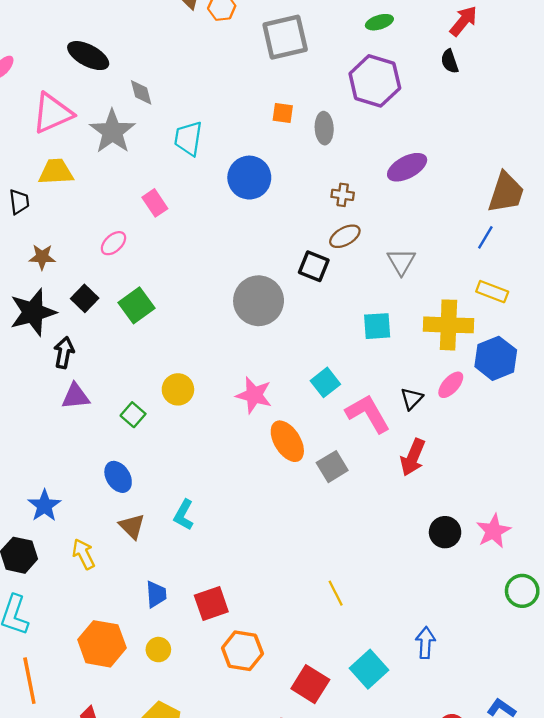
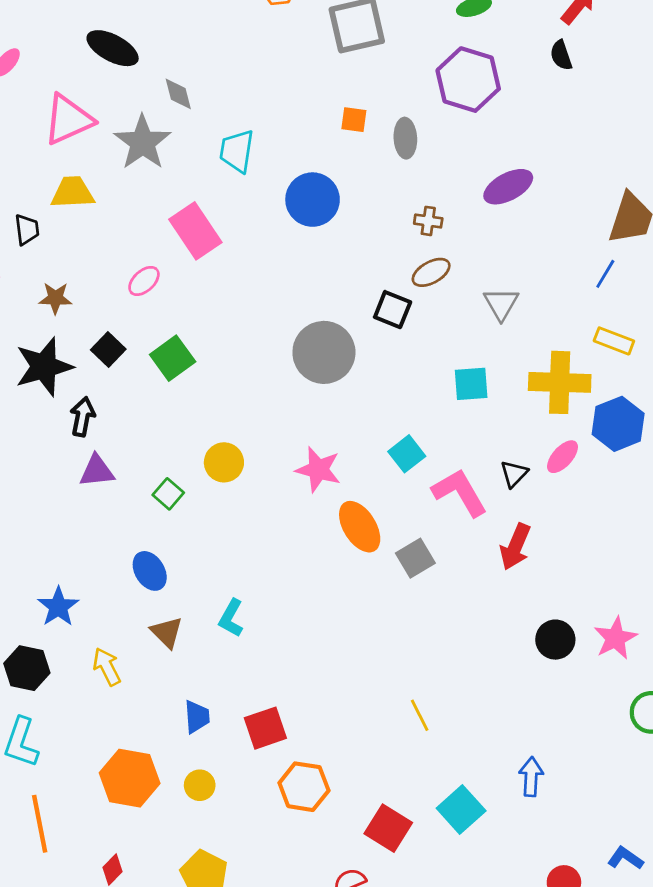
pink rectangle: (155, 203) -> (195, 231), size x1.6

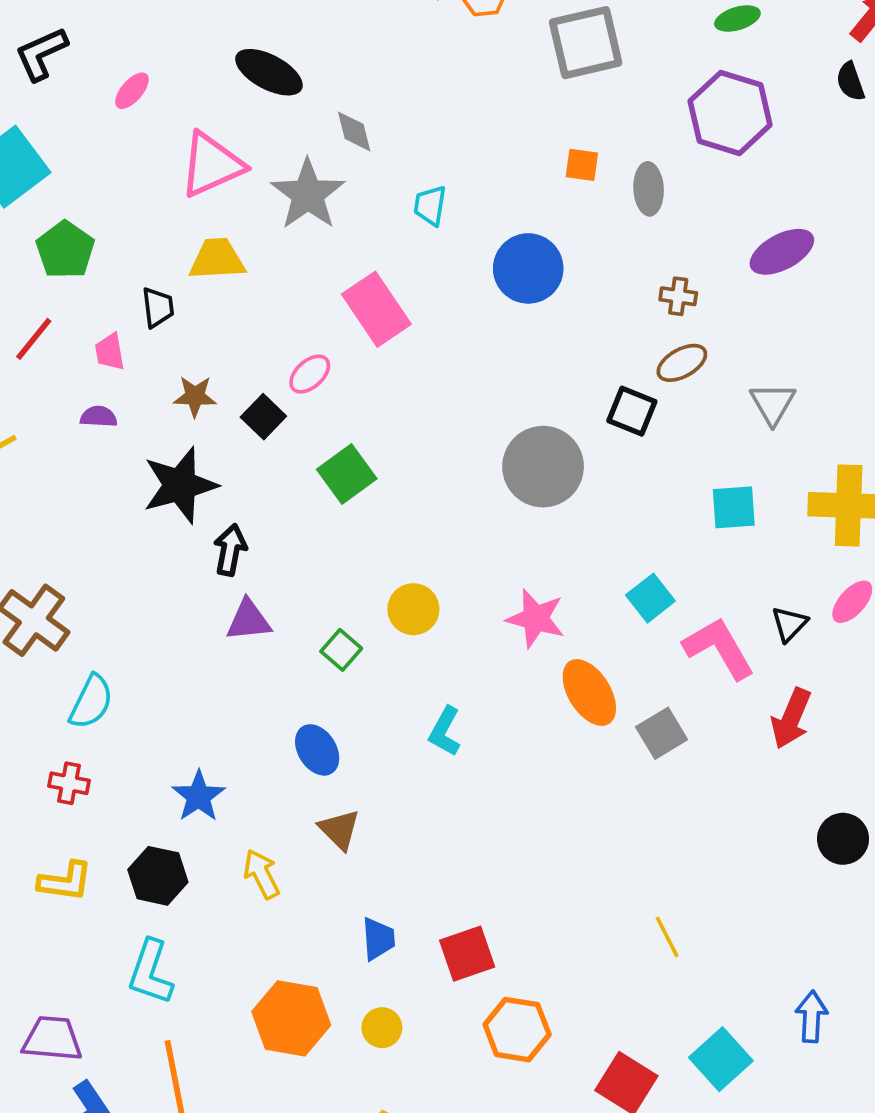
cyan trapezoid: (237, 151) -> (430, 206), size x0.7
black square: (108, 350) -> (263, 417), moved
cyan L-shape: (231, 618) -> (445, 731), moved

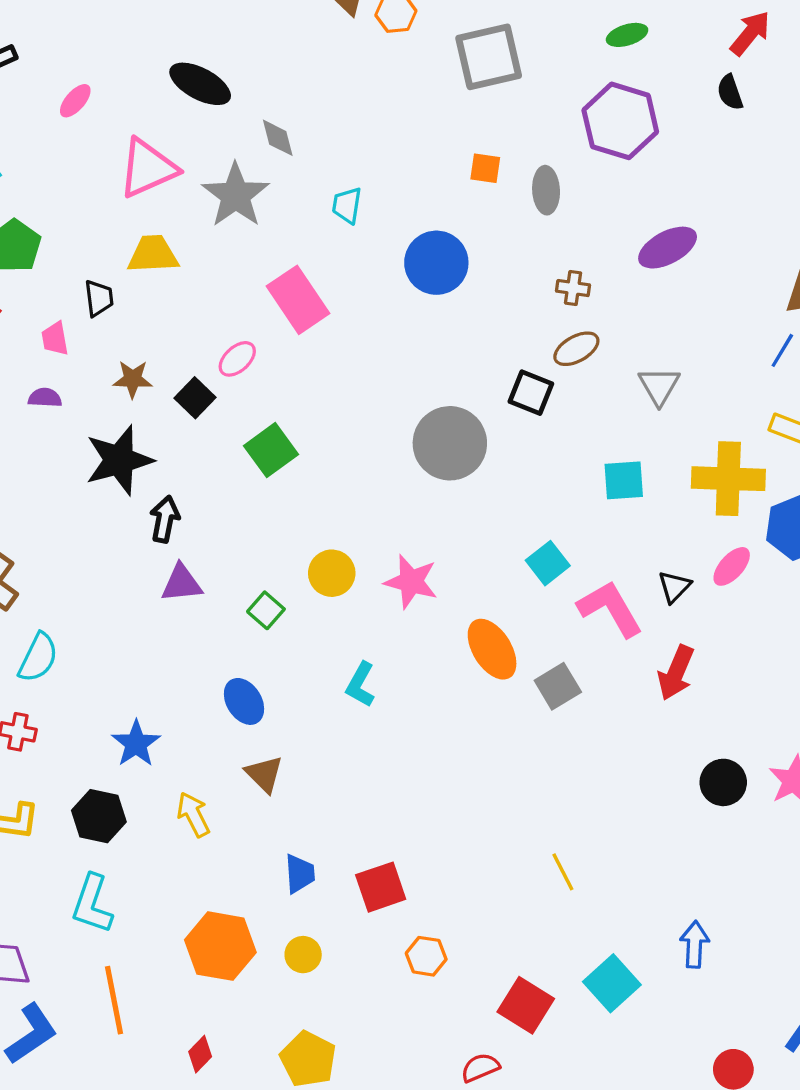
pink star: (536, 618) -> (411, 582), moved
orange hexagon: (517, 1030) -> (426, 956), size x0.7

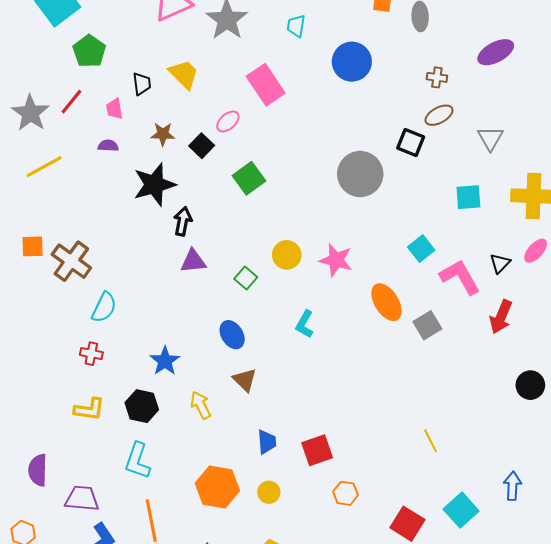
yellow trapezoid: (153, 254) -> (184, 74), moved, turned 48

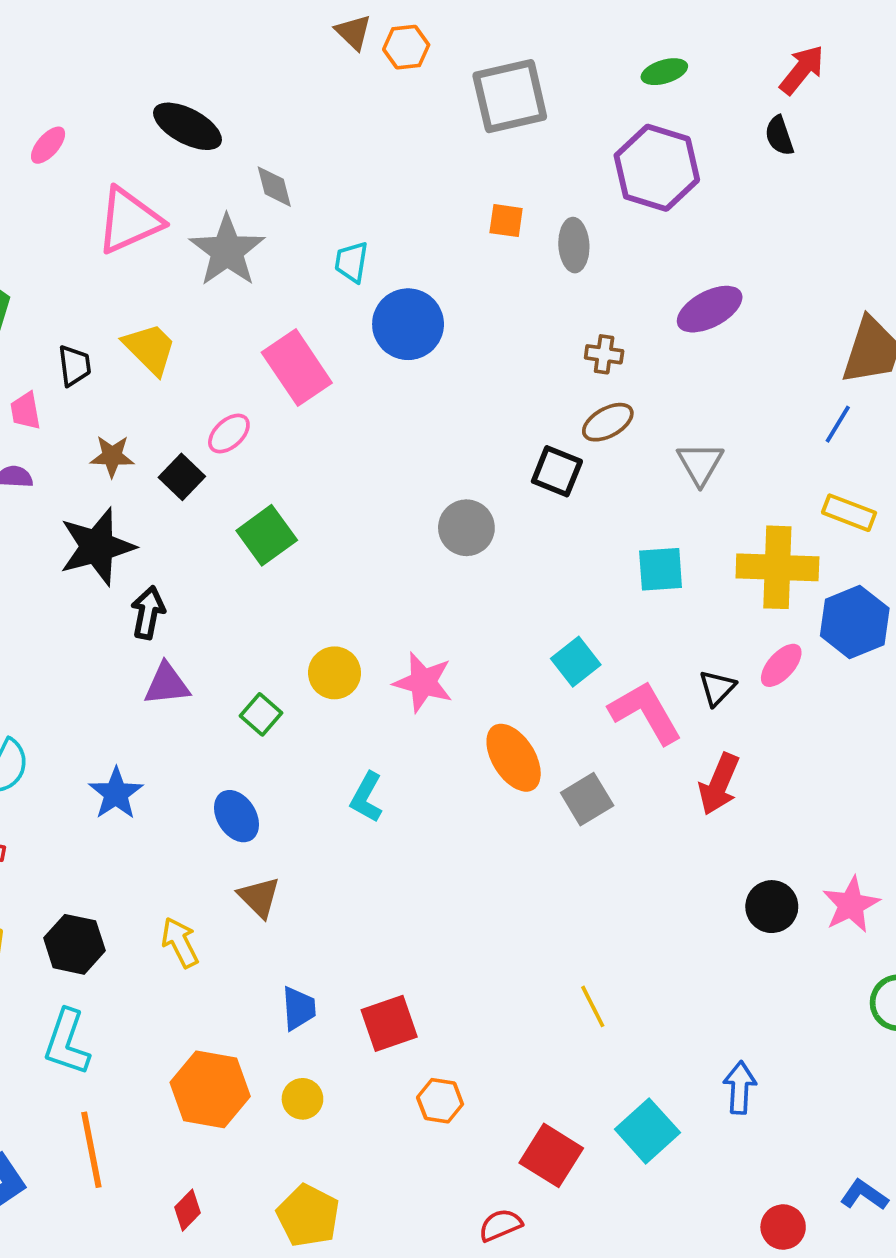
blue circle: (352, 62) -> (408, 324), moved
gray circle: (360, 174) -> (466, 528), size x0.7
blue star: (165, 361) -> (116, 794), moved

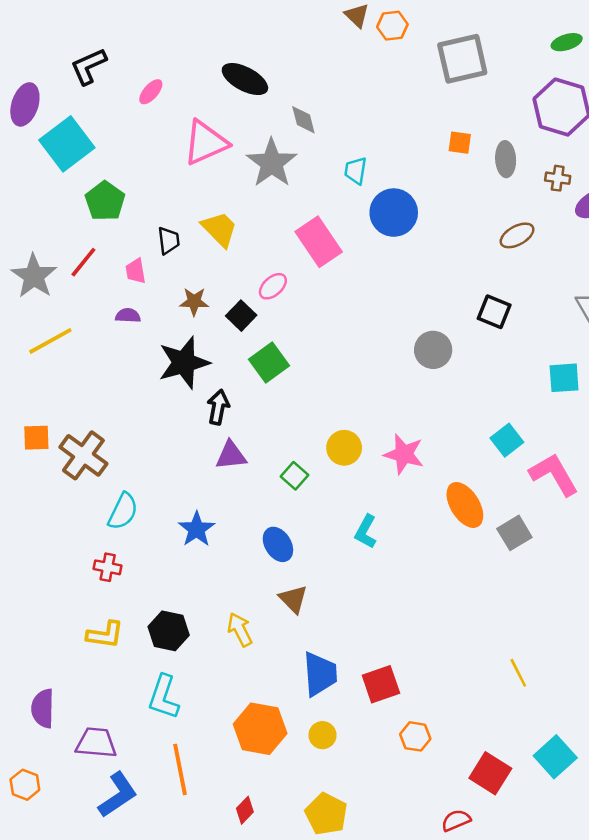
brown cross: (604, 354) -> (558, 178), moved
brown ellipse: (608, 422) -> (517, 235), moved
green square: (267, 535) -> (269, 363), moved
blue trapezoid: (299, 1008) -> (320, 674), size x1.5

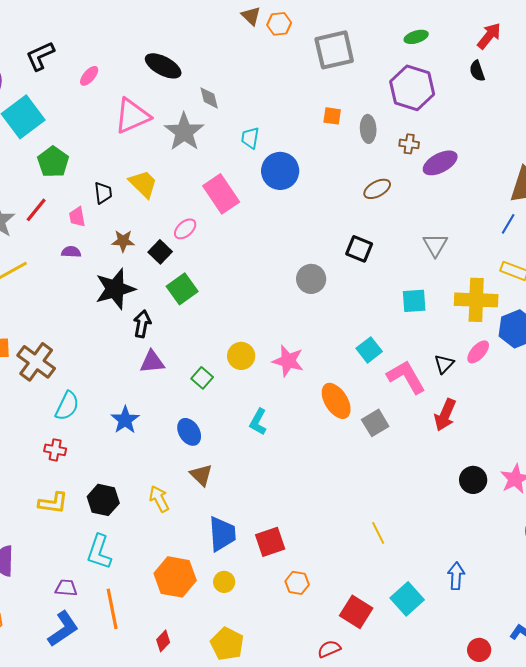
purple trapezoid: (96, 743) -> (66, 588), moved, size x0.7

